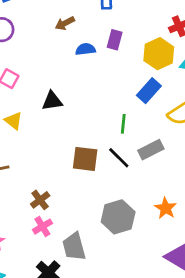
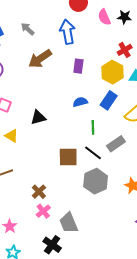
brown arrow: (65, 23) -> (40, 59), size x1.6
blue semicircle: (85, 49) -> (80, 102), moved
gray hexagon: (118, 217) -> (96, 181), moved

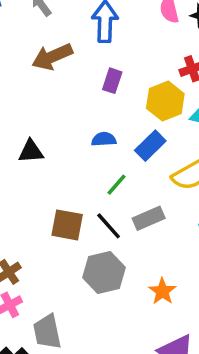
green line: (93, 127) -> (117, 185), turned 32

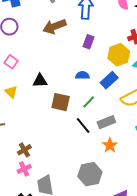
brown square: (67, 225) -> (61, 102), moved
gray hexagon: (104, 273) -> (90, 174), moved
orange star: (162, 291) -> (110, 145), moved

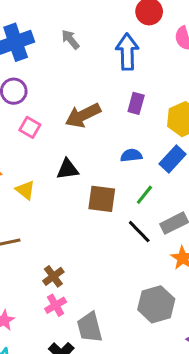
brown arrow: (54, 27) -> (83, 115), moved
pink square: (11, 62) -> (30, 127), moved

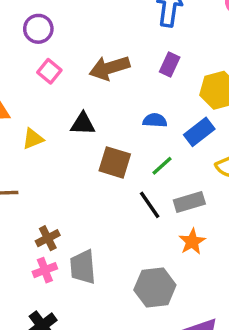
yellow triangle: (25, 190) -> (33, 139), turned 50
gray trapezoid: (90, 327) -> (83, 267), moved

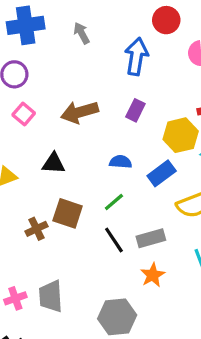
brown square: (115, 162) -> (68, 213), moved
green line: (162, 166) -> (114, 202), moved
brown cross: (48, 238) -> (36, 229), moved

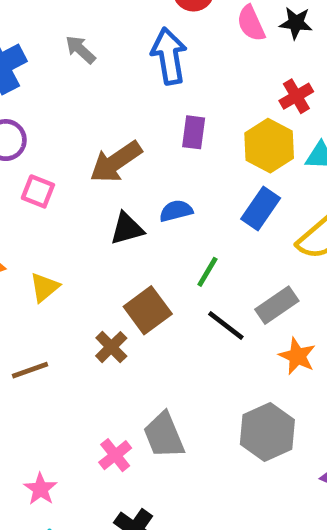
blue semicircle: (121, 162) -> (176, 211), moved
black triangle: (54, 163) -> (127, 229), moved
brown square: (68, 213) -> (148, 310), turned -36

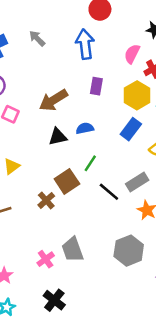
pink semicircle: (251, 23) -> (132, 54), moved, turned 48
green line: (207, 272) -> (90, 163), moved

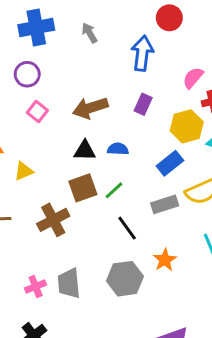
brown square: (67, 181) -> (83, 188), moved
gray rectangle: (137, 182) -> (165, 204), moved
brown cross: (46, 200) -> (53, 220), size x1.5
gray hexagon: (129, 251) -> (125, 279), moved

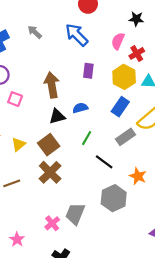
blue arrow: (142, 53) -> (77, 35), turned -35
brown arrow: (90, 108) -> (52, 85), turned 115
brown square: (83, 188) -> (49, 145), moved
gray trapezoid: (69, 283) -> (75, 214), turned 45

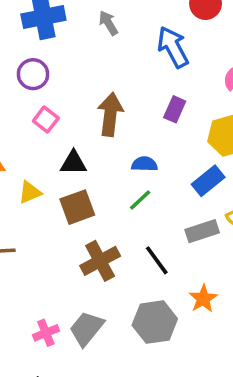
black triangle: (57, 116) -> (73, 163), moved
green line: (87, 138) -> (140, 200), moved
brown cross: (50, 172) -> (100, 261), moved

